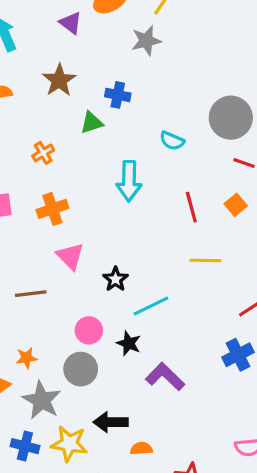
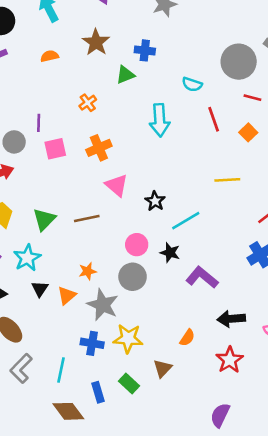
red line: (191, 207) -> (214, 119), moved
black arrow: (111, 422) -> (231, 319), moved
orange semicircle: (141, 449) -> (187, 338), turned 132

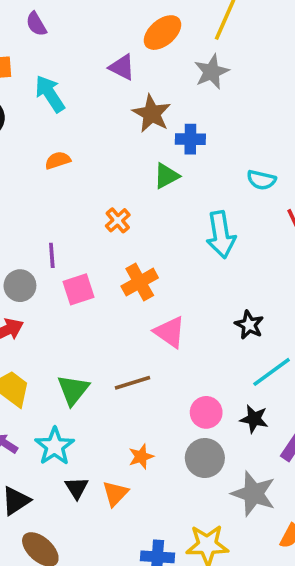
brown star: (96, 42) -> (152, 114), moved
black star: (155, 201) -> (249, 325), moved
gray star: (103, 305) -> (254, 494), moved

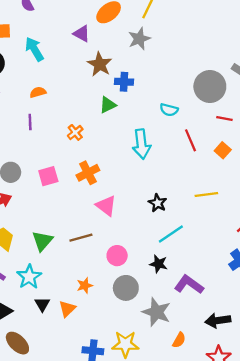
purple line: (52, 255) -> (30, 122), moved
pink circle: (206, 412) -> (117, 256), moved

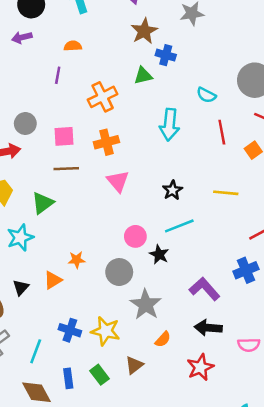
orange cross: (75, 132) -> (103, 97), size x1.6
brown line: (81, 238) -> (66, 169), moved
pink circle: (117, 256) -> (135, 236), moved
purple L-shape: (189, 285) -> (204, 289), moved
black triangle: (42, 304) -> (21, 287), moved

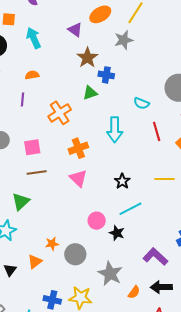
orange cross: (106, 142) -> (78, 148), moved
gray circle: (119, 272) -> (75, 254), moved
orange semicircle: (163, 339) -> (134, 292), moved

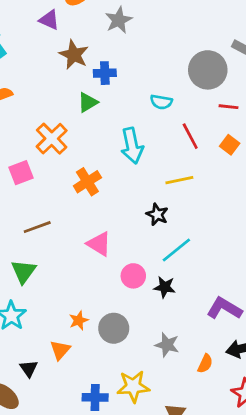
pink square: (32, 147) -> (21, 173), moved
pink triangle: (78, 178) -> (99, 244), moved
yellow line: (164, 179) -> (179, 180), moved
gray star: (110, 274) -> (167, 345), size x0.7

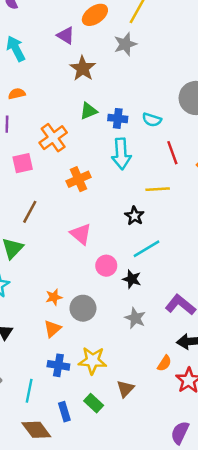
blue cross: (105, 73) -> (118, 118), moved
brown line: (37, 227) -> (30, 212), turned -50
gray star: (167, 345) -> (135, 318), moved
orange triangle: (60, 350) -> (52, 329), moved
orange semicircle: (205, 364) -> (164, 363), moved

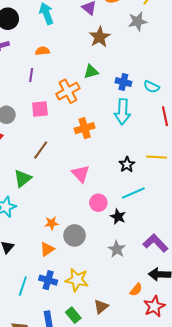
green triangle: (89, 111) -> (91, 72), moved
yellow line: (158, 189) -> (157, 157), moved
cyan line: (29, 391) -> (23, 286), moved

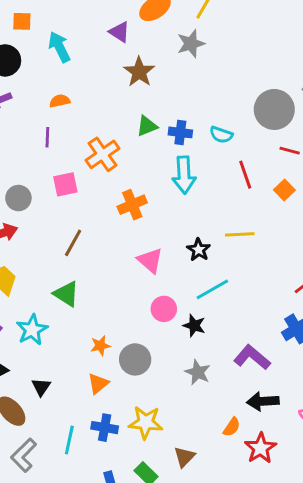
green triangle: (91, 72) -> (147, 126), moved
pink triangle: (81, 174) -> (150, 260), moved
green triangle: (23, 178) -> (66, 294), moved, turned -42

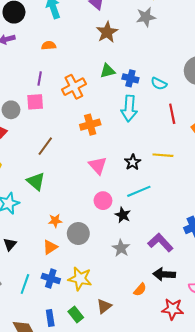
purple line: (47, 137) -> (40, 79), moved
pink square: (65, 184) -> (35, 102), moved
red star: (260, 448) -> (173, 309), moved, turned 30

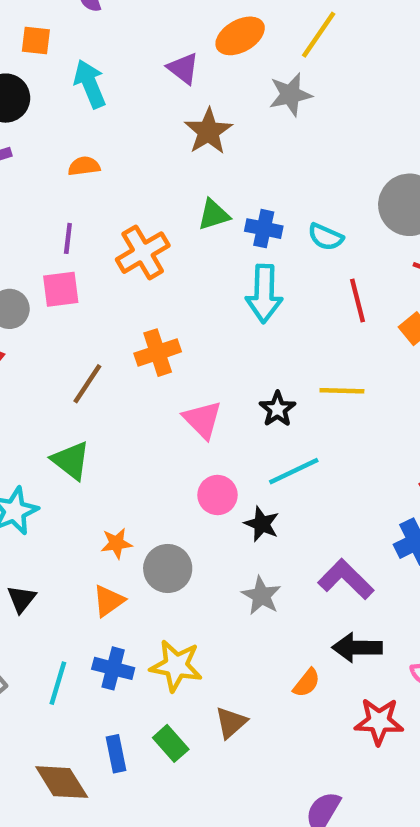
orange cross: (90, 125) -> (158, 353), moved

